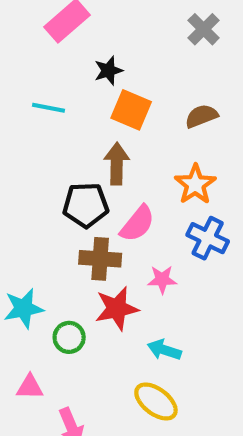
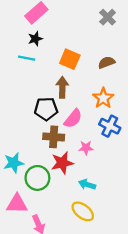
black star: (108, 71) -> (35, 39), moved
green circle: (69, 337) -> (37, 178), size x1.5
pink triangle: (30, 387) -> (17, 204), size x1.5

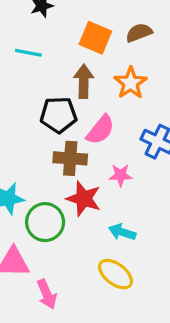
cyan line: (27, 58) -> (28, 53), moved
brown semicircle: (106, 62) -> (139, 33), moved
orange star: (103, 98) -> (131, 83), moved
red star: (62, 163) -> (84, 199), turned 30

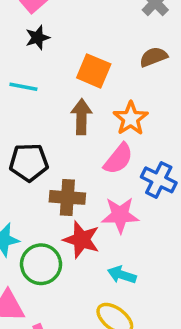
brown semicircle: (139, 33) -> (153, 57), moved
black pentagon: (58, 115) -> (29, 162), moved
pink semicircle: (100, 130) -> (118, 159), moved
pink star: (121, 175) -> (120, 215), size x1.5

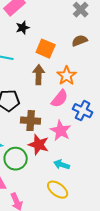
black star: (37, 38) -> (23, 28), moved
pink star: (120, 215) -> (61, 131), turned 30

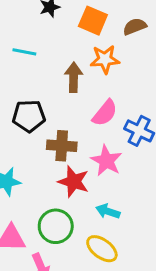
orange square: (46, 49) -> (93, 21), moved
orange star: (67, 76) -> (105, 59), moved, turned 30
green circle: (16, 159) -> (56, 226), moved

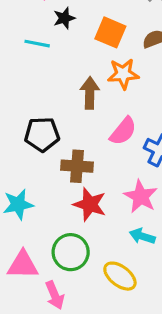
cyan line: (24, 52) -> (37, 44), moved
pink star: (106, 161) -> (141, 196), moved
cyan arrow: (108, 211) -> (142, 236), moved

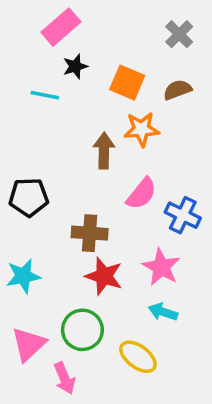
black pentagon: (42, 134) -> (29, 197), moved
pink triangle: (23, 265) -> (29, 344), turned -44

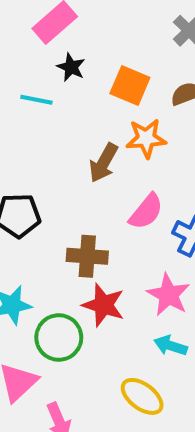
black star: (75, 66) -> (71, 67), turned -30
brown arrow: (104, 151) -> (103, 163), turned -152
green circle: (82, 330) -> (59, 337), moved

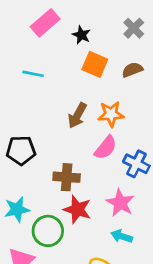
black star: (71, 67) -> (81, 35), moved
orange star: (146, 138) -> (111, 114), moved

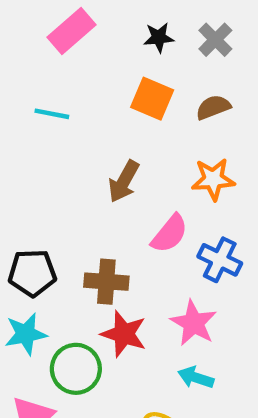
black star: (81, 35) -> (159, 38), moved, turned -30
orange star: (111, 114) -> (213, 179), moved
black pentagon: (21, 150) -> (32, 273), moved

